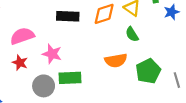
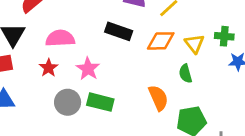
orange semicircle: (116, 60) -> (158, 98), turned -120

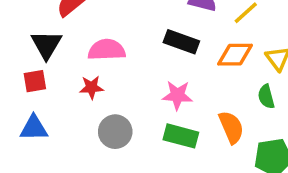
red star: (49, 68) -> (91, 87), turned 30
pink star: (88, 69) -> (177, 95), moved, turned -30
green rectangle: (100, 102) -> (181, 136), moved

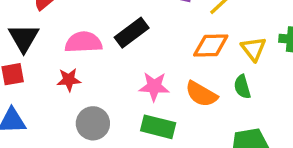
black rectangle: (181, 42) -> (132, 33), moved, turned -56
orange semicircle: (231, 127) -> (201, 94), moved, turned 144

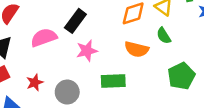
red star: (69, 80) -> (35, 82), moved
pink star: (154, 86) -> (87, 51), moved

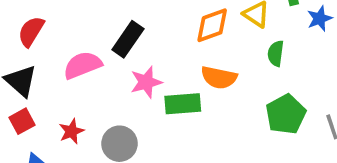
green semicircle: (164, 36) -> (276, 53), moved, turned 42
green rectangle: (113, 81) -> (183, 104), moved

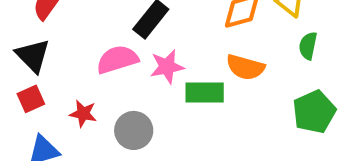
pink semicircle: (83, 65) -> (117, 60), moved
red star: (71, 131) -> (83, 114), turned 30

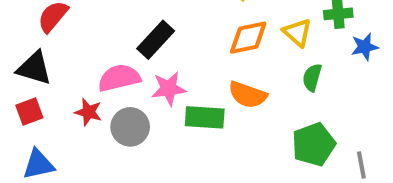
black triangle: (33, 56) -> (34, 68), turned -33
red star: (83, 114) -> (88, 112), moved
gray circle: (134, 130) -> (130, 127), moved

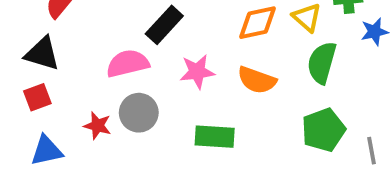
green semicircle: (312, 77) -> (322, 63), size x1.5
pink star: (169, 89) -> (197, 72), moved
red star: (88, 112) -> (97, 126), moved
green rectangle: (205, 117) -> (215, 137), moved

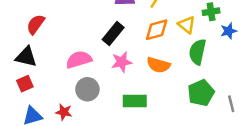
black rectangle: (164, 25) -> (113, 33), moved
red star: (97, 126) -> (64, 112), moved

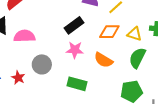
yellow triangle: (187, 25) -> (134, 34), turned -35
pink semicircle: (79, 60) -> (24, 36), moved

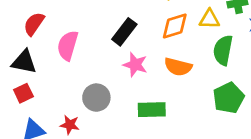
pink semicircle: (24, 36) -> (68, 45), moved, turned -55
pink star: (75, 50) -> (135, 65), turned 30

